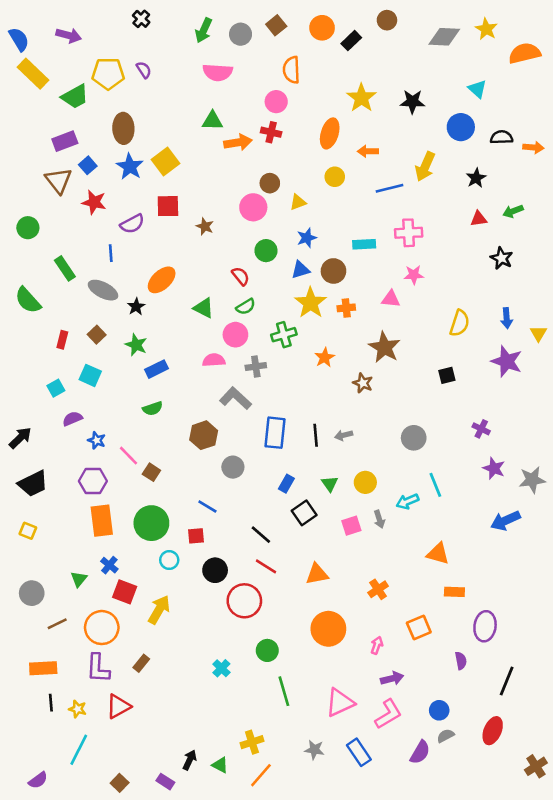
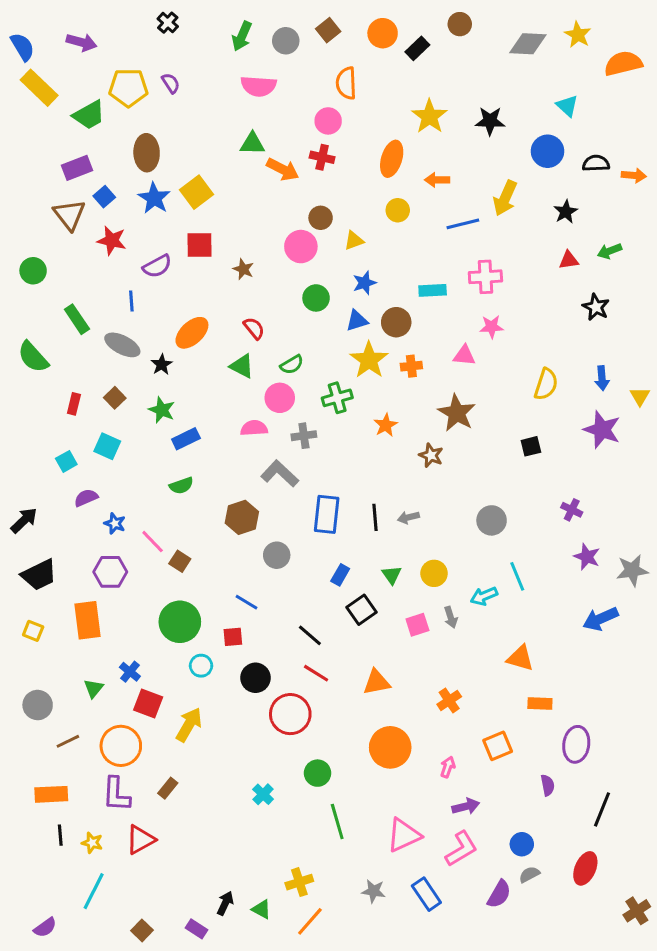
orange arrow: (238, 142) -> (283, 169), turned 36
red semicircle: (241, 276) -> (254, 328), moved
orange rectangle: (102, 521) -> (88, 620), moved

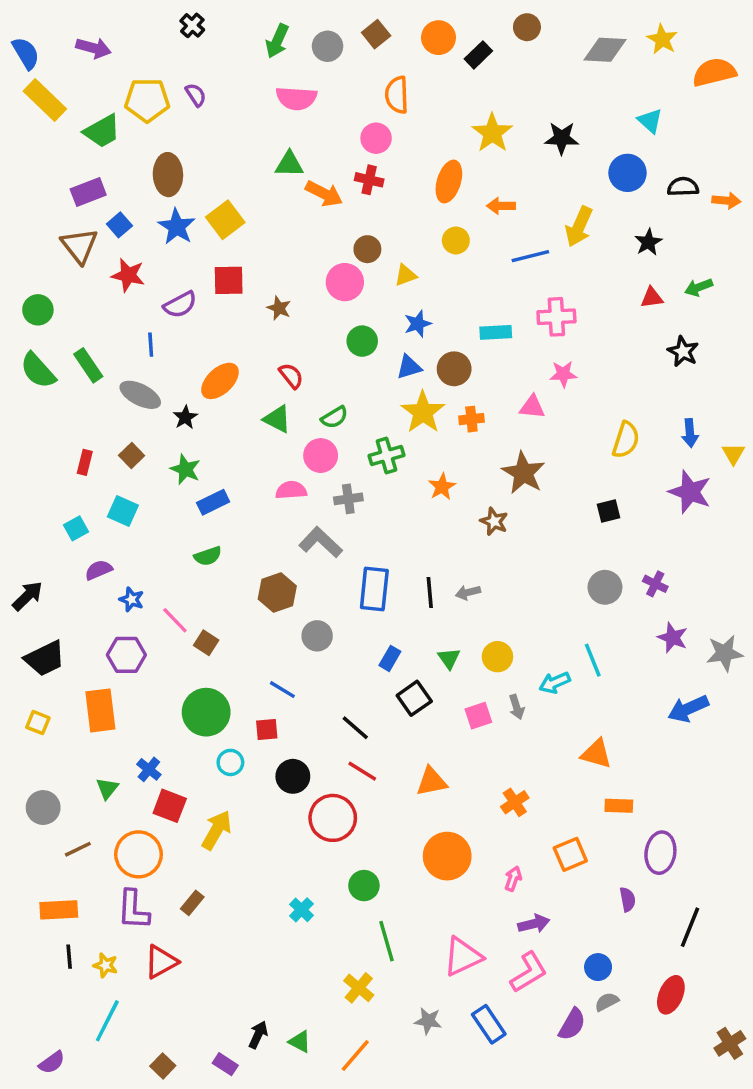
green semicircle: (33, 357) -> (38, 371), moved
gray circle: (492, 520) -> (605, 587), moved
yellow cross: (299, 882) -> (359, 988), moved, turned -32

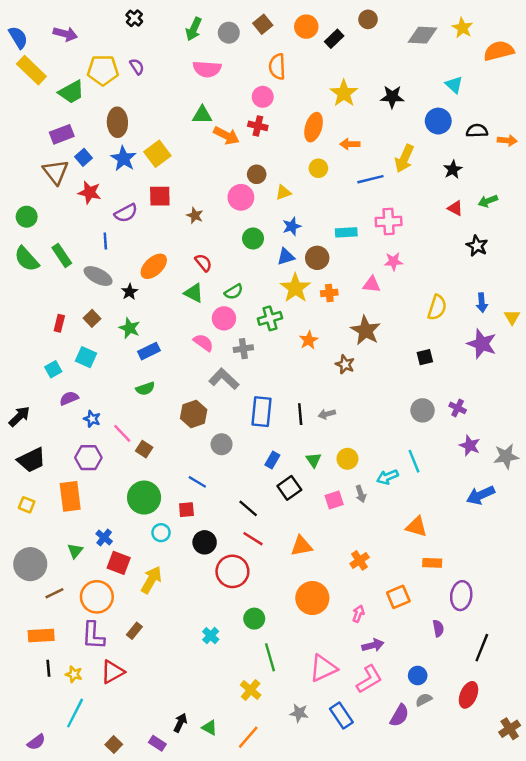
red triangle: (652, 298) -> (455, 208), turned 35
pink semicircle: (291, 490) -> (203, 343), turned 40
gray circle: (43, 808) -> (30, 564), size x1.4

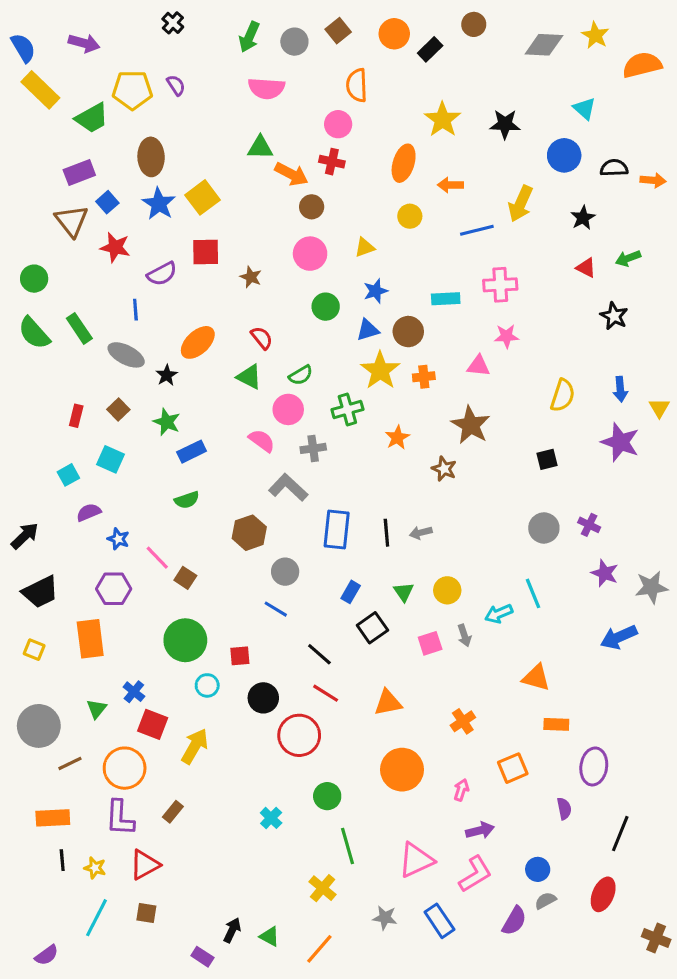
brown circle: (257, 174) -> (312, 207), moved
blue line: (197, 482) -> (276, 609), moved
brown cross: (510, 729) -> (656, 938), turned -35
brown square: (114, 745) -> (146, 913), moved, turned -35

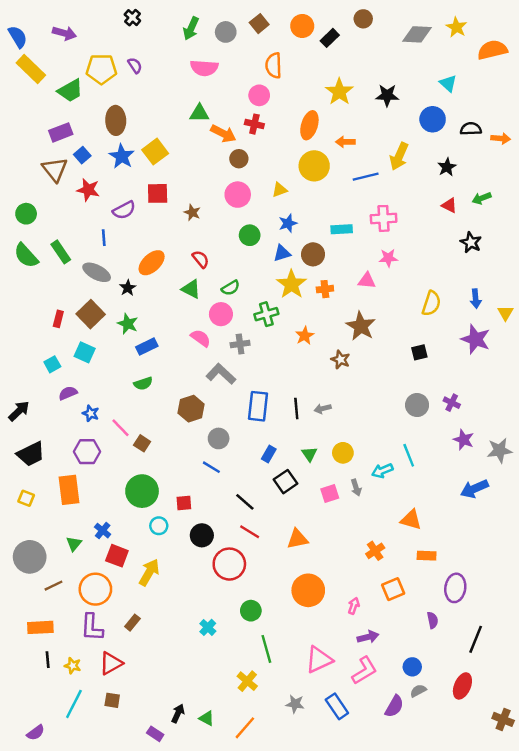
yellow circle: (410, 216) -> (314, 166), size x1.6
brown square: (118, 409) -> (91, 314), size x1.6
orange cross: (463, 721) -> (375, 551), moved

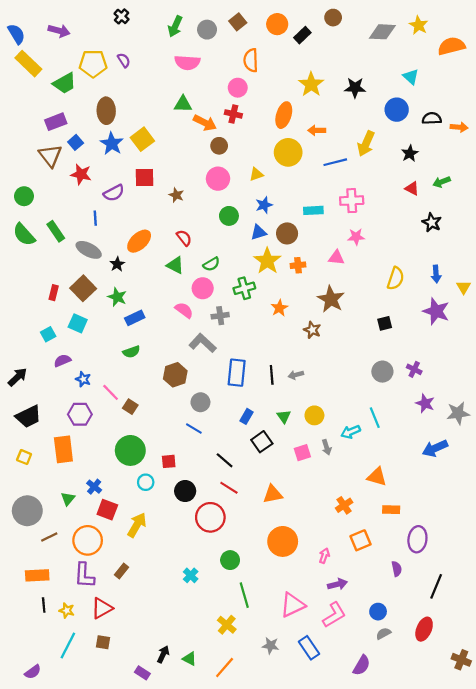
purple semicircle: (394, 706) -> (362, 665), moved

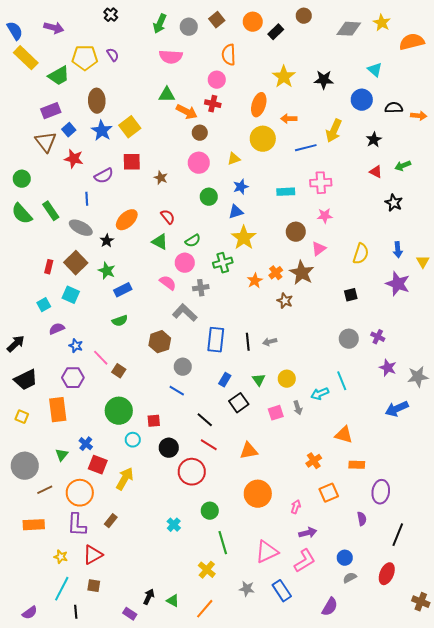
brown circle: (287, 233) -> (296, 232), moved
pink triangle: (336, 258) -> (319, 249), moved, turned -42
orange cross: (298, 265) -> (276, 273), moved, turned -32
black line: (44, 605) -> (76, 612), moved

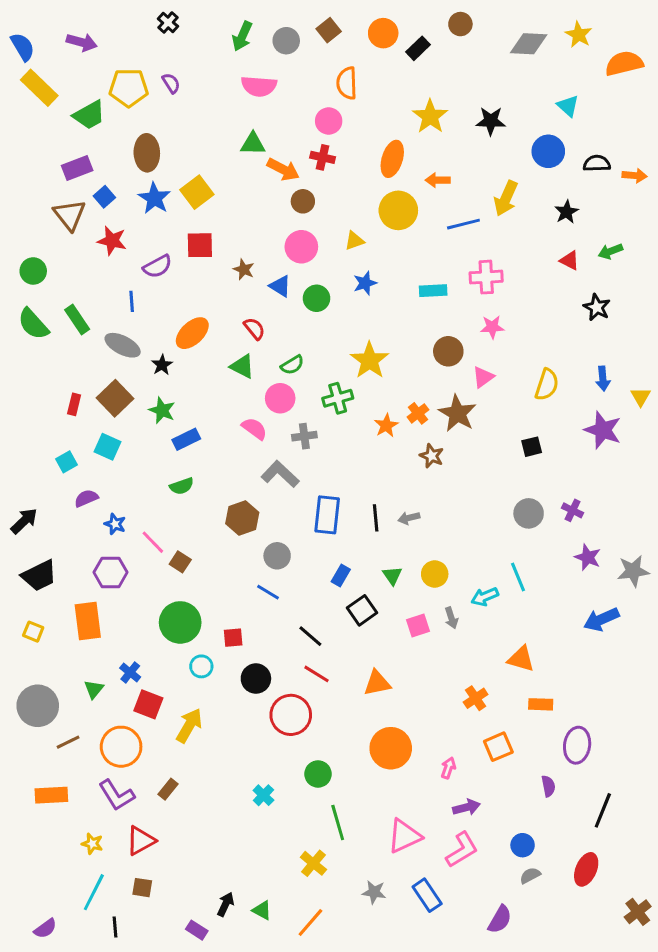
blue triangle: (236, 212) -> (280, 286), moved, turned 49
purple L-shape: (77, 525) -> (117, 795), turned -35
brown cross: (421, 602) -> (638, 912), turned 30

